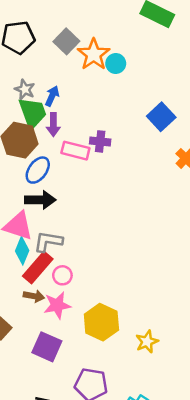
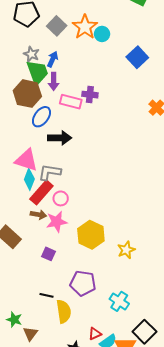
gray square: (66, 41) -> (57, 26), moved
blue square: (161, 117) -> (137, 57), moved
black arrow: (40, 200) -> (60, 138), moved
purple square: (47, 347) -> (49, 254), size x0.6

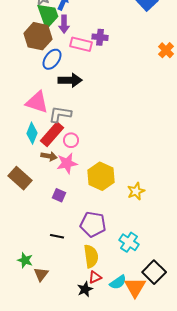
cyan diamond: (29, 179) -> (32, 133), moved
yellow semicircle: (64, 311) -> (91, 256), moved
red triangle: (95, 334) -> (95, 277), moved

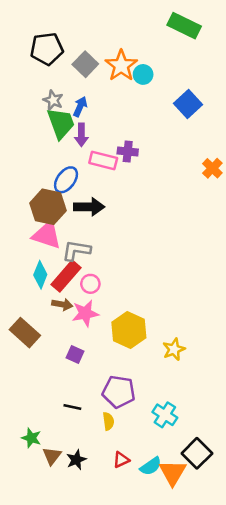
brown hexagon: (38, 36) -> (48, 207), moved
yellow semicircle: (91, 256) -> (108, 421), moved, size x0.6
black star: (85, 289) -> (76, 460), moved

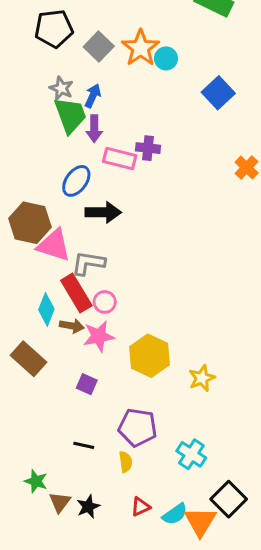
brown hexagon: (48, 207) -> (30, 223), moved
cyan diamond: (40, 275) -> (46, 309), moved
red rectangle: (66, 276) -> (76, 293), turned -72

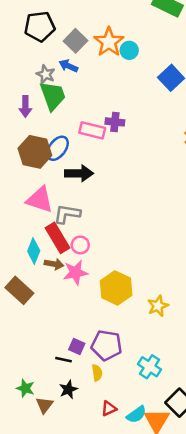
blue arrow: (93, 96) -> (68, 66), moved, turned -90
purple arrow: (94, 129) -> (25, 106), moved
brown hexagon: (30, 223) -> (35, 152), moved
purple square: (87, 384) -> (77, 346), moved
black star: (88, 507) -> (68, 389), moved

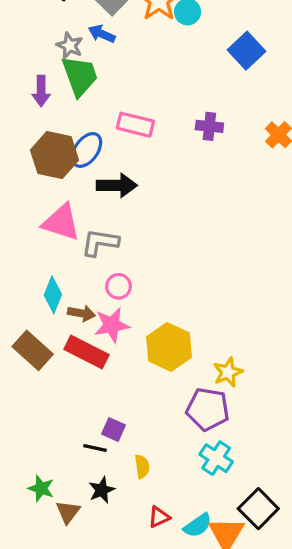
purple cross: (115, 122) -> (209, 126), moved
red rectangle: (58, 238) -> (87, 352), moved, turned -32
purple pentagon: (107, 345) -> (208, 409), moved

